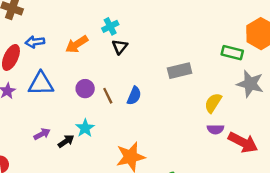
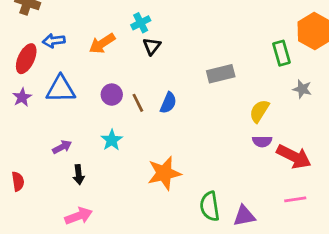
green rectangle: (232, 53) -> (281, 53), turned 60
gray star: (250, 84) -> (302, 89), size x0.6
black arrow: (66, 141) -> (79, 175), moved, turned 119

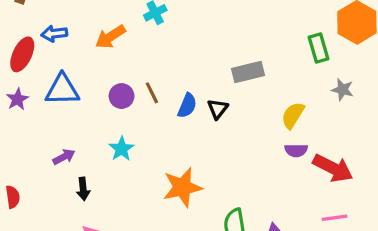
black triangle: (152, 46) -> (218, 109), moved
brown line: (138, 103) -> (152, 93), moved

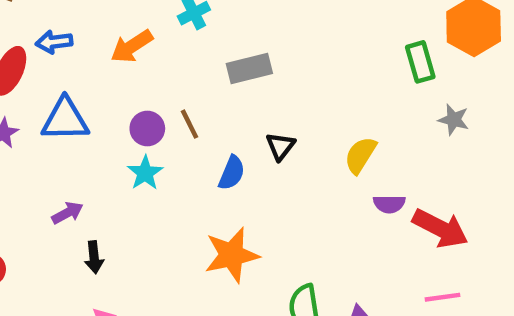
gray rectangle: (248, 72) -> (249, 69), moved
blue semicircle: (187, 106) -> (232, 173), moved
yellow semicircle: (293, 115) -> (360, 155), moved
cyan star: (122, 149) -> (145, 173), moved

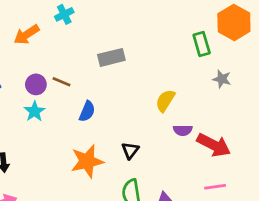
gray rectangle: (249, 69) -> (111, 57), moved
brown line: (189, 124) -> (61, 82), turned -42
black triangle: (280, 146) -> (130, 150), moved

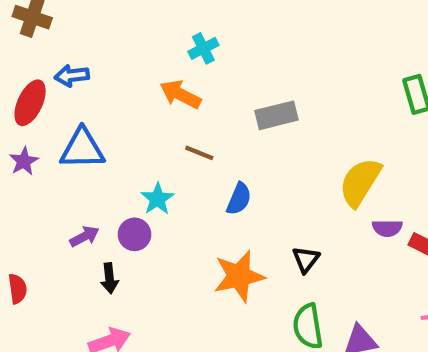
orange arrow: (26, 35) -> (180, 94), moved, turned 60
purple circle: (36, 84) -> (134, 234), moved
yellow semicircle: (165, 101) -> (360, 182), size x1.4

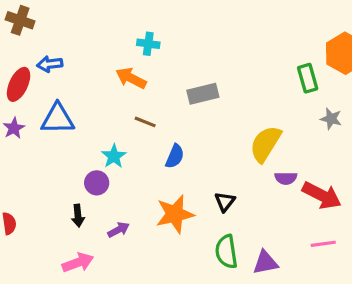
cyan cross: (203, 48) -> (148, 44), turned 35
purple arrow: (84, 236) -> (119, 230), moved

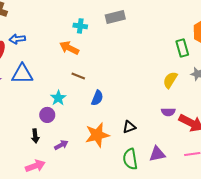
gray rectangle: (203, 94) -> (115, 17), moved
yellow semicircle: (265, 144) -> (170, 80), moved, size x0.7
black triangle: (225, 202) -> (129, 127), turned 32
purple triangle: (265, 263) -> (157, 154), moved

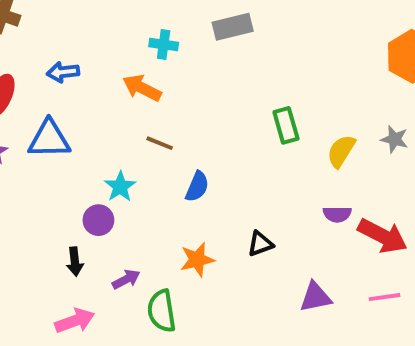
blue arrow: (17, 39) -> (63, 72), moved
green rectangle: (182, 48) -> (286, 125), moved
orange star: (97, 135) -> (197, 260), size x0.7
green semicircle: (130, 159) -> (162, 311), moved

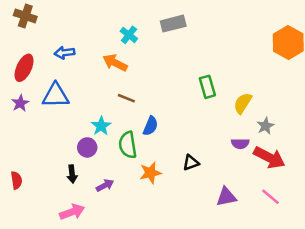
cyan cross: (164, 45) -> (129, 35), turned 30
gray star: (394, 139) -> (265, 126), moved, turned 30
pink line: (385, 297) -> (271, 197), turned 48
green semicircle: (162, 311) -> (128, 145), moved

